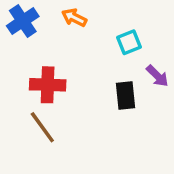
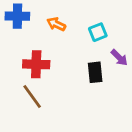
orange arrow: (74, 17) -> (56, 24), moved
blue cross: (23, 21) -> (17, 16), turned 35

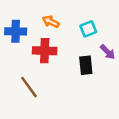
blue cross: (17, 16) -> (16, 31), moved
red cross: (36, 64) -> (45, 51), moved

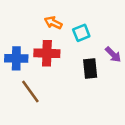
cyan square: (88, 29) -> (81, 33), moved
blue cross: (16, 31) -> (16, 58), moved

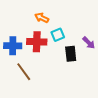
cyan square: (81, 33) -> (58, 35), moved

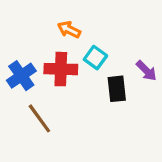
cyan square: (58, 35) -> (95, 58), turned -32
blue cross: (13, 46) -> (21, 76), turned -36

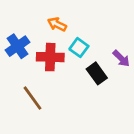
blue cross: (21, 76) -> (17, 46), moved
black rectangle: (117, 89) -> (97, 73), turned -30

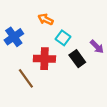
red cross: (50, 57) -> (44, 59), moved

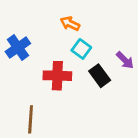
orange arrow: (46, 19) -> (70, 24), moved
brown line: (26, 78) -> (31, 119), moved, turned 40

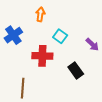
orange arrow: (70, 24) -> (40, 14), moved, turned 72
black rectangle: (100, 76) -> (76, 70), moved

